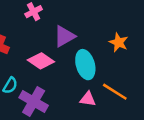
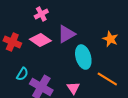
pink diamond: (41, 61) -> (40, 40), moved
pink triangle: (88, 99) -> (73, 88), moved, turned 48

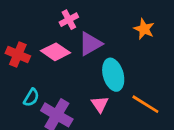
pink cross: (41, 14) -> (69, 20), moved
orange star: (110, 39) -> (144, 29), moved
pink triangle: (73, 88) -> (100, 104), moved

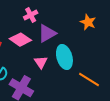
pink triangle: (100, 104) -> (41, 62), moved

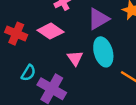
purple triangle: (47, 33) -> (98, 19), moved

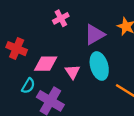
pink diamond: (51, 31) -> (46, 64), moved, turned -35

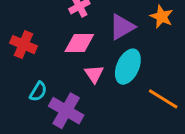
pink diamond: (46, 64) -> (79, 43), moved
cyan ellipse: (99, 66) -> (128, 67), turned 40

